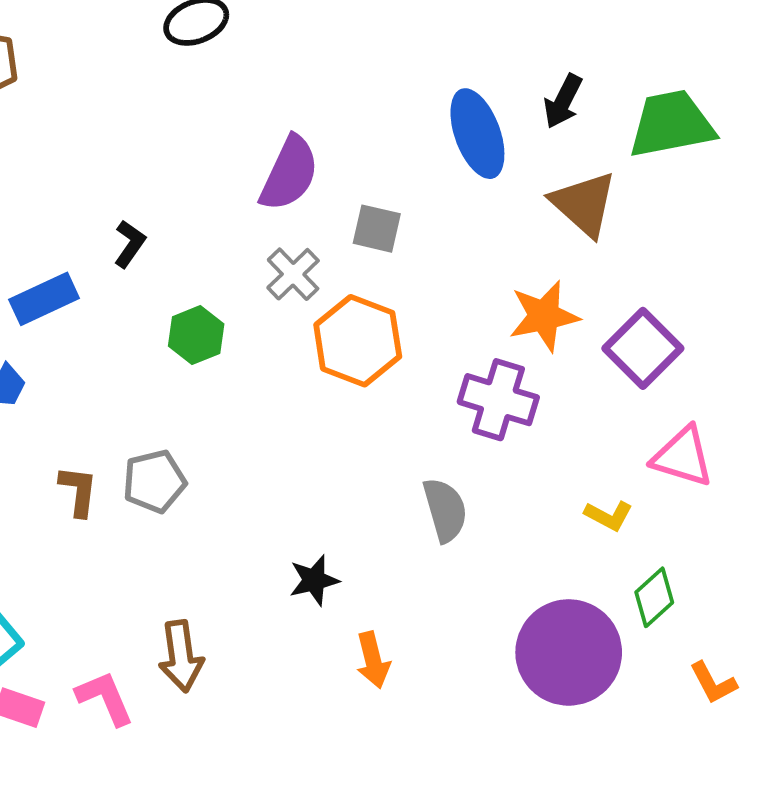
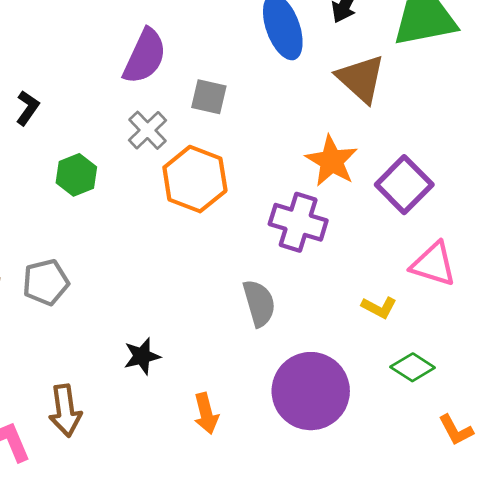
orange star: (544, 316) -> (332, 161), turned -30
black star: (314, 580) -> (142, 356), moved
green diamond: (654, 597) -> (413, 367), turned 75
purple circle: (569, 652) -> (311, 391), moved

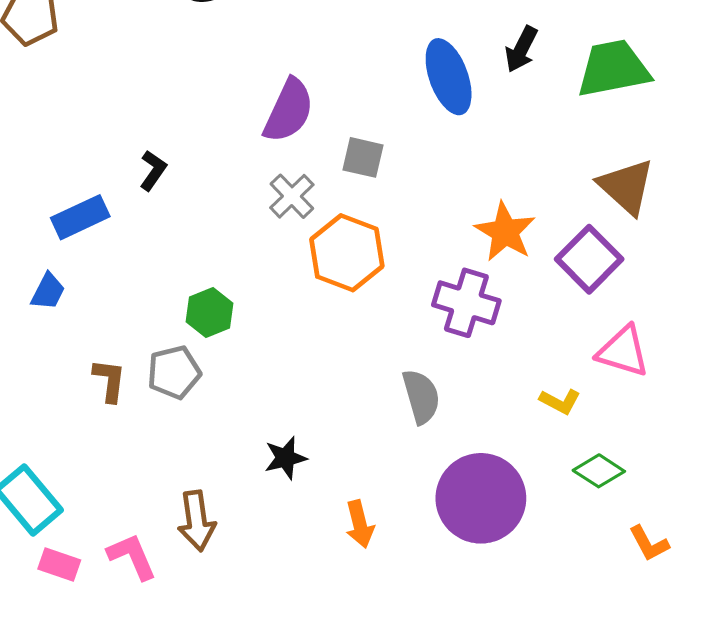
brown triangle: (361, 79) -> (626, 187), moved
green hexagon: (76, 175) -> (210, 313), moved

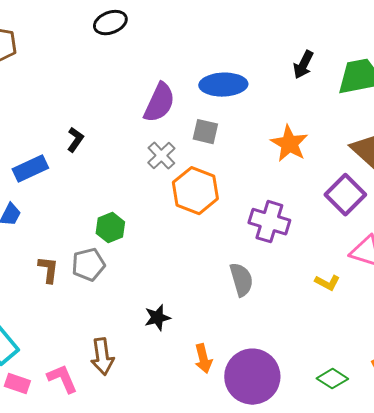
blue ellipse: (449, 77) -> (223, 85), moved, turned -72
orange star: (505, 232) -> (289, 144), moved
green diamond: (599, 471) -> (332, 379), moved
purple circle: (481, 498) -> (252, 377), moved

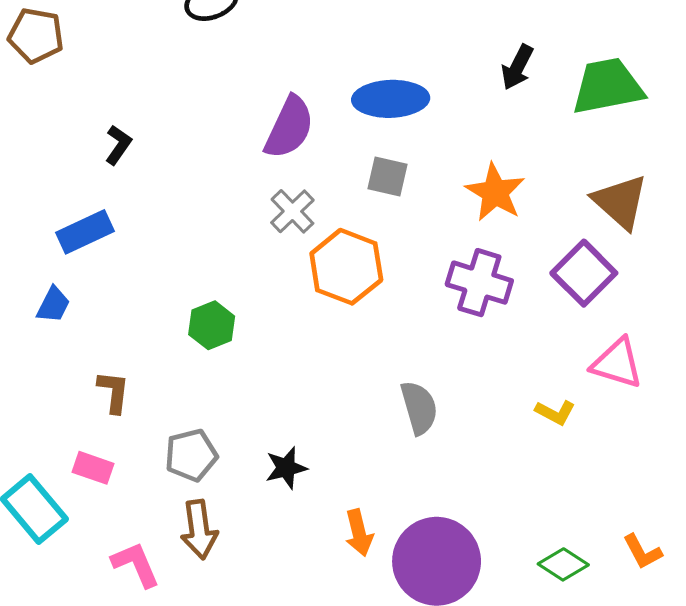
gray square: (205, 132) -> (387, 176), moved
black L-shape: (75, 140) -> (118, 145), moved
purple cross: (269, 222) -> (479, 283), moved
gray pentagon: (88, 265) -> (191, 455), moved
pink rectangle: (17, 384) -> (93, 468), moved

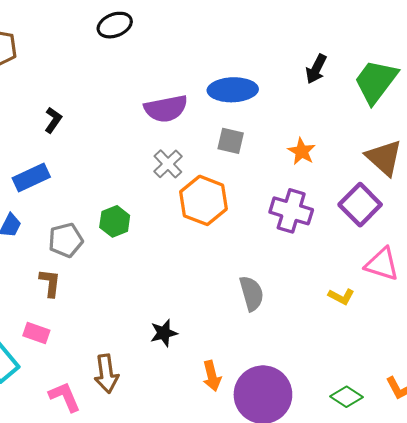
green trapezoid: (608, 86) -> (376, 81), turned -42
purple semicircle: (289, 127) -> (166, 109), turned 54
orange star: (495, 192) -> (302, 151), size x0.7
green hexagon: (212, 325) -> (115, 221), moved
gray pentagon: (191, 455) -> (66, 240), moved

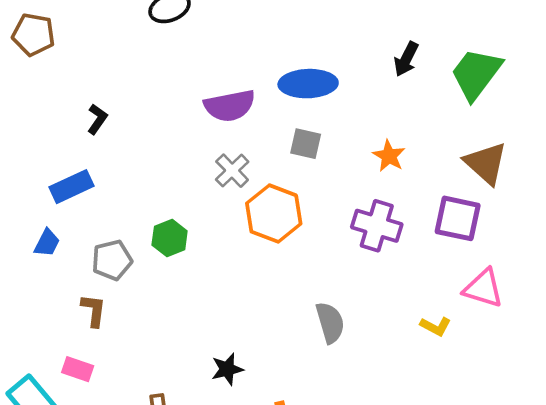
purple square: (360, 205) -> (458, 218), turned -33

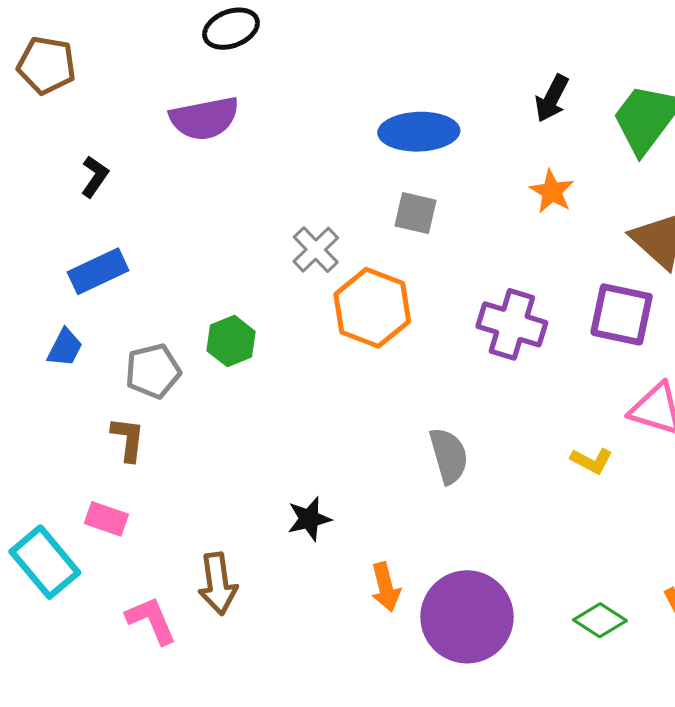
purple semicircle: (230, 106) -> (204, 118), moved
black L-shape: (97, 119) -> (95, 177), moved
orange star: (389, 156) -> (552, 191), moved

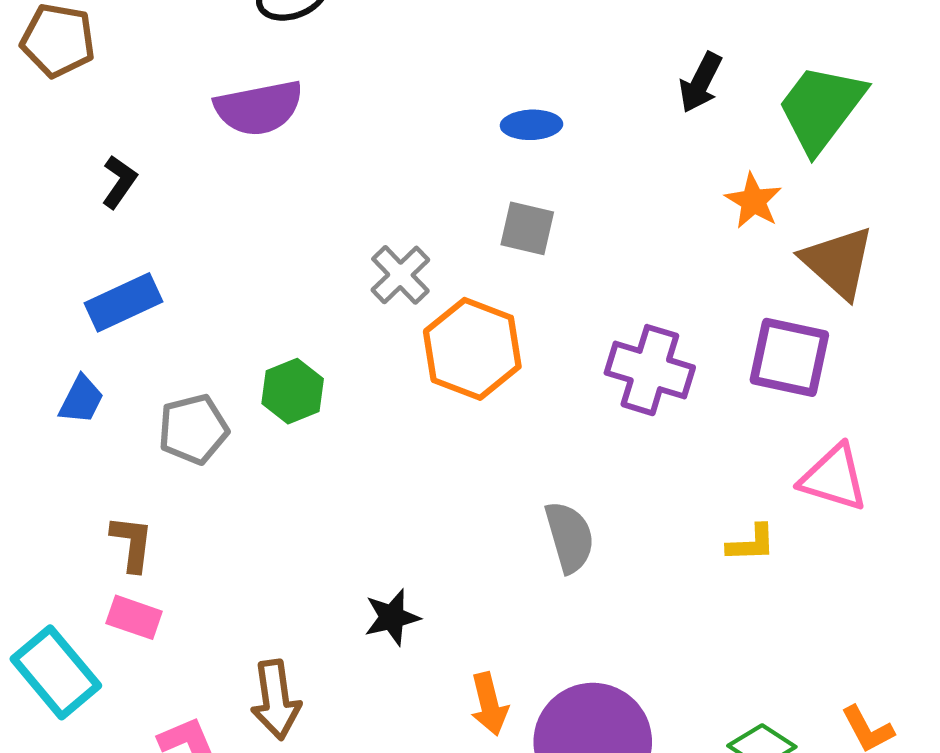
blue ellipse: (419, 132) -> (531, 125), size x0.6
orange star: (552, 191) -> (753, 201), moved
brown L-shape: (128, 439) -> (132, 543), moved
yellow L-shape: (592, 461) -> (751, 543), turned -30

